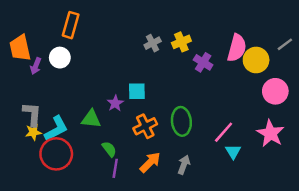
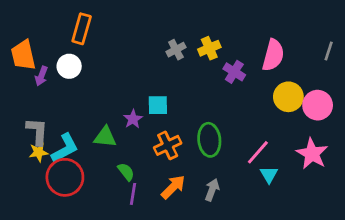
gray line: (285, 44) -> (329, 51), turned -35
yellow circle: (256, 60) -> (288, 97), moved

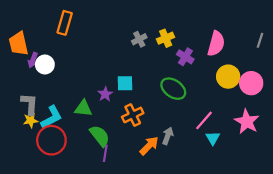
white circle: (69, 66) -> (45, 64), moved
green ellipse: (209, 140) -> (173, 89), moved, turned -50
green semicircle: (126, 172) -> (100, 136), size x1.5
orange arrow: (173, 187) -> (149, 146), moved
gray arrow: (212, 190) -> (168, 136), moved

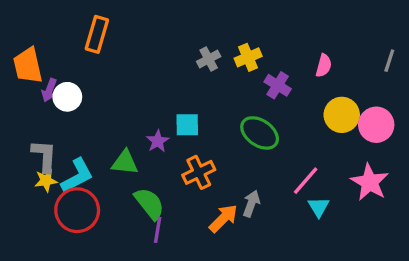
pink semicircle: (216, 44) -> (324, 66), size x0.6

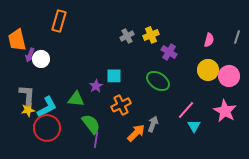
pink semicircle: (324, 66) -> (209, 40), moved

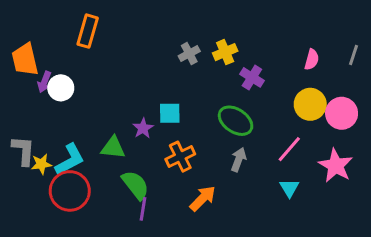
gray L-shape: (27, 95) -> (23, 151), moved
pink line: (186, 110) -> (289, 149), moved
gray arrow: (153, 124) -> (239, 160), moved

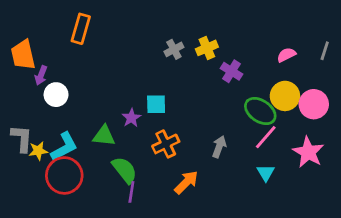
pink semicircle: (312, 59) -> (286, 55), turned -132
white circle: (61, 88) -> (56, 95), moved
green ellipse: (236, 121) -> (260, 111), moved

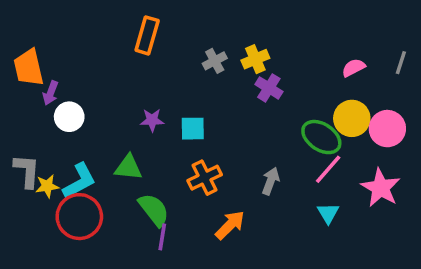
orange rectangle: (81, 29) -> (147, 35), moved
purple cross: (232, 71) -> (269, 88), moved
purple star: (131, 118) -> (152, 120), moved, turned 30

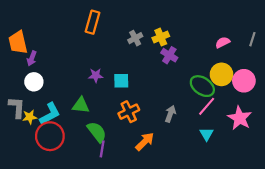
white circle: (69, 117) -> (34, 82), moved

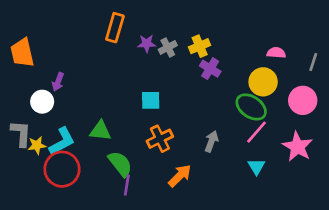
gray line: (252, 39) -> (313, 62), moved
pink semicircle: (223, 42) -> (276, 53), turned 32
purple arrow: (32, 58) -> (58, 82), moved
yellow circle: (222, 74) -> (263, 82), moved
purple star: (96, 75) -> (147, 43), moved

